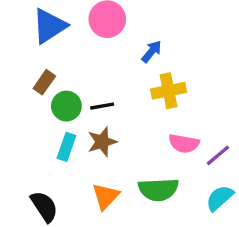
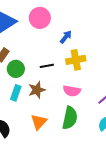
black line: (102, 106) -> (47, 66), moved
pink semicircle: (184, 143) -> (72, 91), moved
green semicircle: (158, 189) -> (70, 118), turned -75

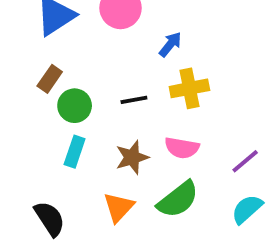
brown star: (37, 90) -> (132, 157), moved
green semicircle: (70, 118) -> (178, 200), turned 40

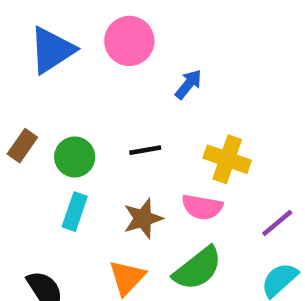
brown rectangle: (50, 79) -> (22, 146), moved
yellow cross: (189, 88) -> (227, 159), moved, turned 30

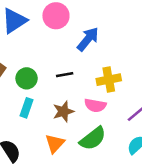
blue arrow: (188, 84) -> (88, 39), size x1.5
yellow cross: (227, 159) -> (109, 80), turned -30

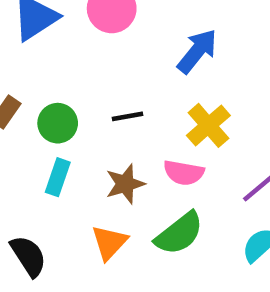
blue arrow: (88, 39) -> (197, 51), moved
yellow cross: (109, 80) -> (208, 125), turned -30

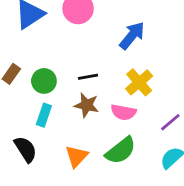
brown star: (125, 184) -> (87, 105), moved, turned 30
black semicircle: (28, 256) -> (25, 149), moved

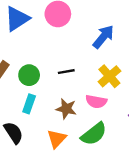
brown star: (87, 105) -> (66, 109), moved

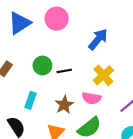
green circle: (29, 75) -> (42, 65), moved
brown star: (66, 109) -> (64, 105), turned 30

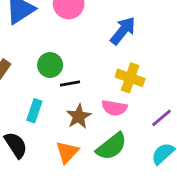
black line: (64, 71) -> (70, 84), moved
yellow cross: (103, 75) -> (130, 78), turned -30

